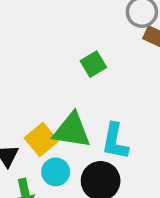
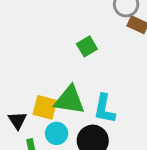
yellow square: (41, 140) -> (45, 107), turned -35

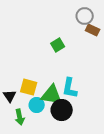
green triangle: (70, 100) -> (52, 95), moved

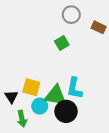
gray circle: (85, 16) -> (71, 15), moved

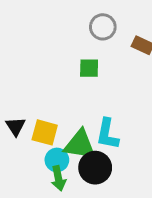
green square: (62, 43) -> (89, 68), turned 32
black triangle: (11, 97) -> (16, 126), moved
green arrow: (22, 119) -> (58, 178), moved

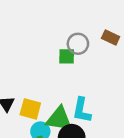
gray circle: (103, 27) -> (78, 44), moved

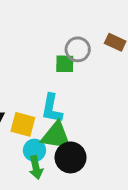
cyan L-shape: (82, 110) -> (52, 108), moved

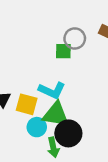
cyan L-shape: (52, 108) -> (52, 90), turned -76
green arrow: (36, 168) -> (53, 147), moved

